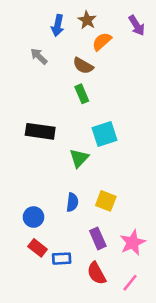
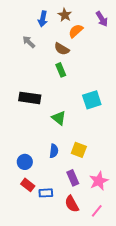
cyan square: (104, 134) -> (92, 100), moved
green triangle: (79, 158) -> (59, 118), turned -35

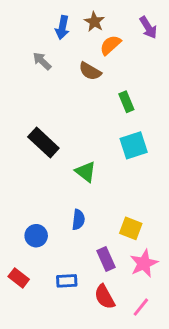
green rectangle: (61, 70) -> (126, 102), moved
black rectangle: (30, 98) -> (43, 143), turned 35
yellow square: (79, 150) -> (131, 228), moved
red rectangle: (28, 185) -> (19, 278), moved

